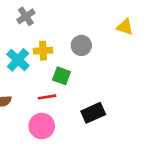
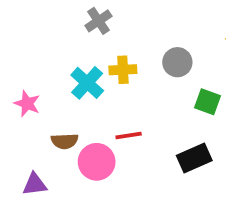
green square: (62, 76) -> (207, 102), moved
pink circle: (42, 126) -> (97, 162), moved

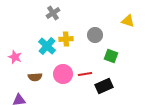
red line: (129, 135) -> (85, 74), moved
pink circle: (97, 162) -> (63, 74), moved

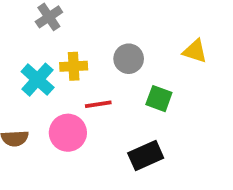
yellow triangle: (128, 21) -> (195, 51), moved
red line: (85, 74) -> (98, 104), moved

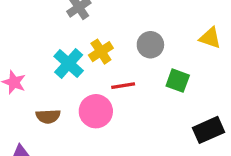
yellow cross: (74, 66) -> (101, 52), turned -30
black rectangle: (146, 155) -> (208, 130), moved

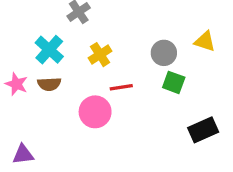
gray circle: (150, 45) -> (164, 53), moved
cyan cross: (69, 63) -> (49, 50), moved
brown semicircle: (48, 116) -> (49, 84), moved

